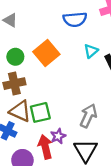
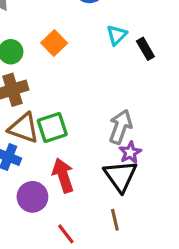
orange square: (46, 53) -> (54, 43), size x0.7
purple star: (58, 136) -> (130, 153), moved

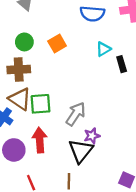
gray arrow: (120, 127) -> (76, 114), moved

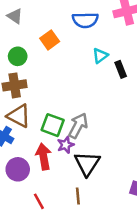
orange square: (57, 44) -> (50, 40), moved
green square: (40, 104) -> (53, 125), moved, turned 30
purple star: (92, 136) -> (66, 145), moved

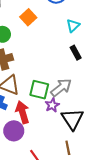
black rectangle: (121, 69) -> (76, 53), moved
gray arrow: (78, 126) -> (61, 88), turned 30
red arrow: (43, 156) -> (22, 112), moved

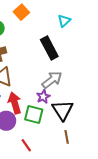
black rectangle: (76, 53) -> (49, 48), moved, size x1.6
green square: (39, 90) -> (34, 114), moved
brown line: (68, 148) -> (67, 137), moved

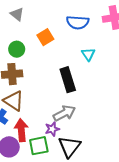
cyan triangle: (64, 21) -> (88, 54), turned -32
green square: (34, 114) -> (39, 146), turned -36

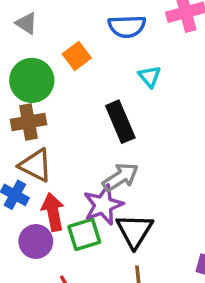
green circle: (17, 49) -> (32, 80), size x1.6
purple star: (52, 129) -> (103, 205), size x1.6

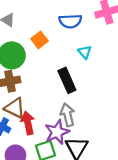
gray arrow: (120, 177) -> (67, 115), turned -70
red arrow: (53, 212) -> (28, 123), moved

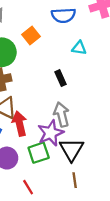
cyan triangle: (85, 52) -> (79, 48), turned -40
black rectangle: (67, 80) -> (61, 78), size x0.6

